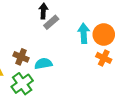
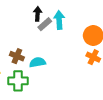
cyan arrow: (84, 33) -> (59, 20), moved
green cross: (22, 84) -> (18, 81), turned 36

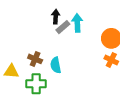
cyan semicircle: (38, 62) -> (56, 65), turned -91

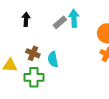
black arrow: (56, 17) -> (26, 19), moved

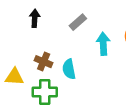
cyan arrow: (74, 18) -> (103, 44), moved

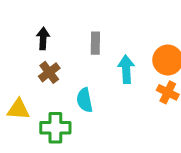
gray rectangle: (78, 22) -> (95, 43), turned -48
brown cross: (44, 62) -> (49, 72), moved, turned 30

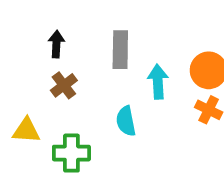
gray rectangle: (95, 43) -> (120, 50), size x1.4
cyan semicircle: (85, 100) -> (126, 121), moved

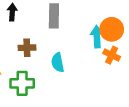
cyan arrow: (158, 82) -> (97, 37), moved
brown cross: (64, 85) -> (27, 48), moved, turned 35

